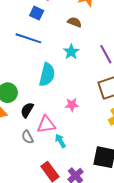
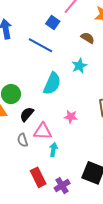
cyan arrow: (60, 141) -> (53, 149), turned 32

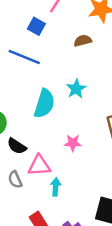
brown semicircle: (88, 38) -> (83, 41), turned -40
cyan star: (79, 66) -> (76, 89), moved
black semicircle: (27, 114) -> (17, 146), turned -91

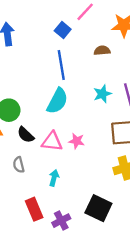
blue line: (24, 57) -> (61, 65), moved, turned 48
cyan star: (76, 89) -> (102, 94), moved
pink triangle: (39, 166) -> (52, 141), moved

